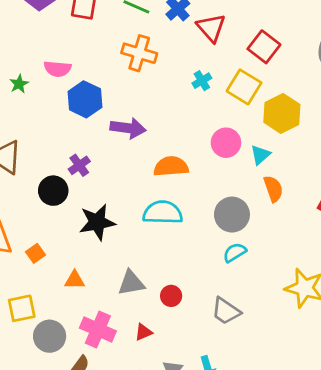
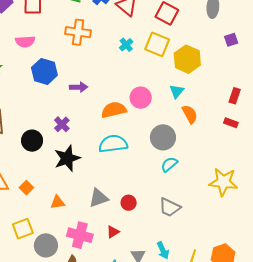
pink semicircle: (58, 69) -> (25, 42), moved
purple arrow: (128, 128) -> (79, 87), size x0.7
pink circle: (226, 143) -> (141, 98), moved
purple cross: (79, 165) -> (62, 124), moved

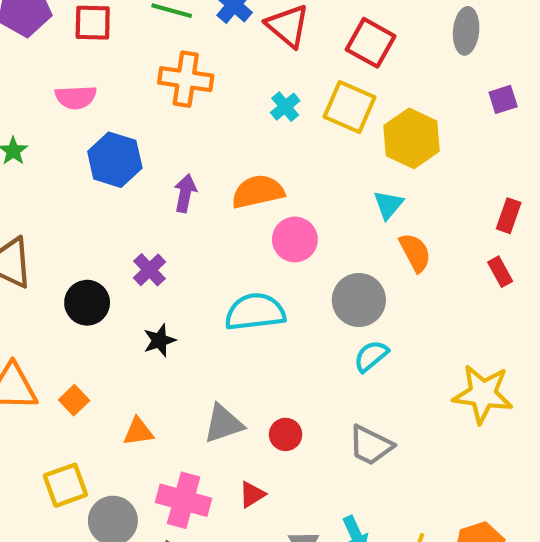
purple arrow: (79, 87) -> (185, 193), turned -78
pink circle: (141, 98) -> (295, 239), moved
orange semicircle: (114, 110) -> (258, 192), moved
red rectangle: (231, 123) -> (500, 272), turned 40
black star: (67, 158) -> (159, 340), size x0.6

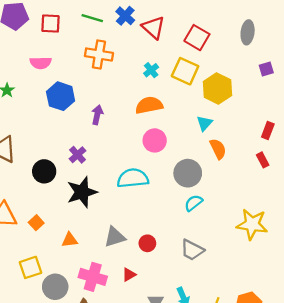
orange semicircle: (258, 192) -> (149, 105), moved
black star: (159, 340) -> (82, 192), size x1.8

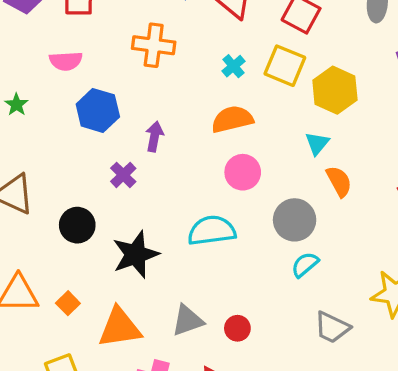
purple cross: (78, 155) -> (123, 175), moved
orange triangle: (70, 240) -> (120, 328), size x1.8
gray trapezoid: (192, 250) -> (332, 327), moved

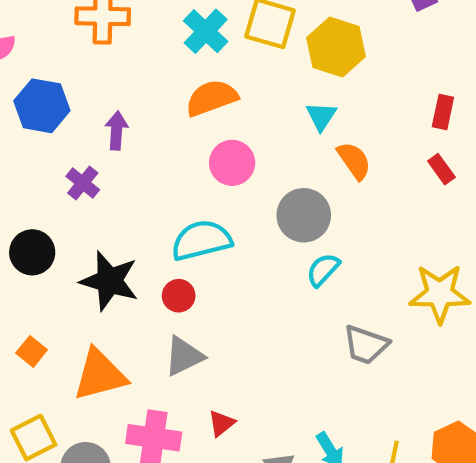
cyan cross: (233, 66) -> (206, 31), size x1.5
black star: (136, 254) -> (109, 281), turned -30
red circle: (237, 328) -> (179, 296), moved

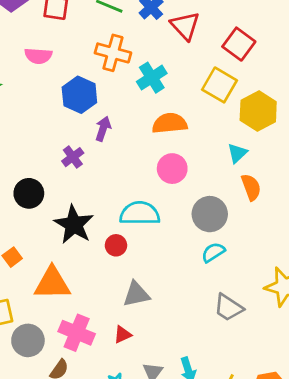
cyan cross: (206, 31) -> (152, 78), moved
blue hexagon: (42, 106) -> (79, 95), moved
gray triangle: (184, 356) -> (136, 294), moved

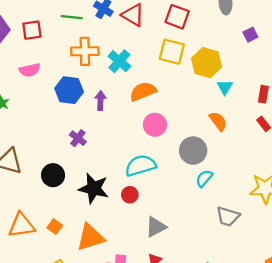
purple arrow: (103, 129) -> (100, 100), moved
cyan triangle: (237, 153) -> (225, 87), moved

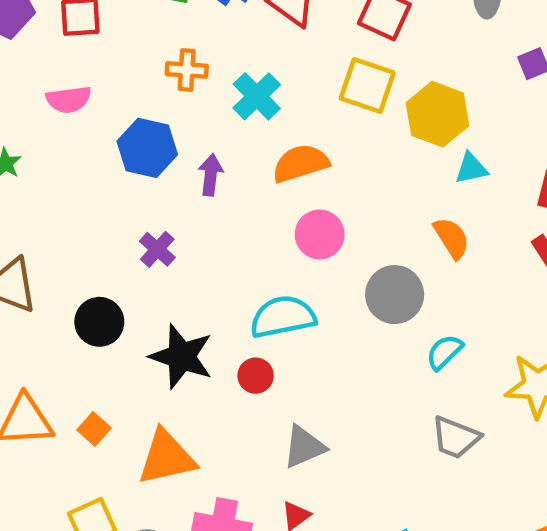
orange cross: (85, 51) -> (187, 70), size x0.7
cyan triangle: (225, 87) -> (471, 168), turned 42
cyan semicircle: (204, 178) -> (444, 352), moved

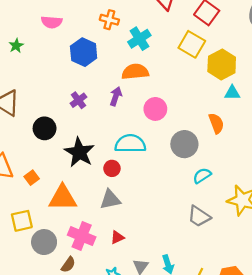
orange semicircle: (301, 163) -> (135, 72), moved
purple arrow: (211, 175) -> (116, 96), moved
gray triangle: (304, 447) -> (110, 200), moved

